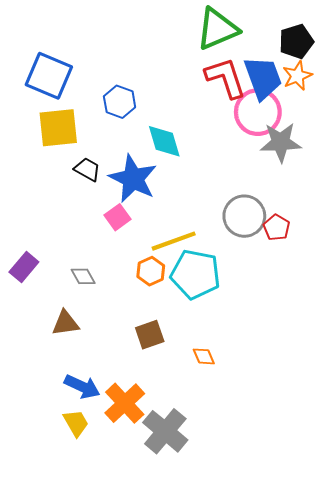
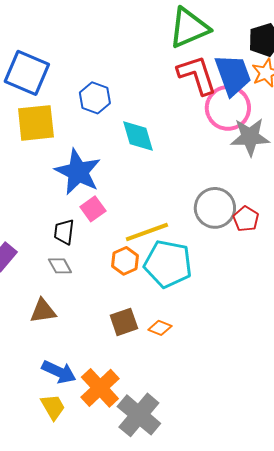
black trapezoid: (87, 169) -> (64, 232), moved, turned -112
blue star: (133, 179) -> (78, 172), moved
orange diamond: (204, 356) -> (160, 328), moved, turned -45

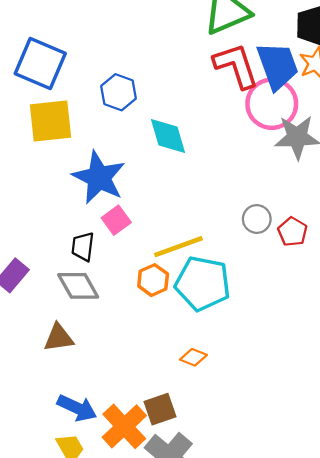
gray circle: (215, 208) -> (257, 219), size x0.6
gray diamond: (60, 266) -> (78, 286), size x1.5
brown square: (124, 322) -> (160, 409), moved

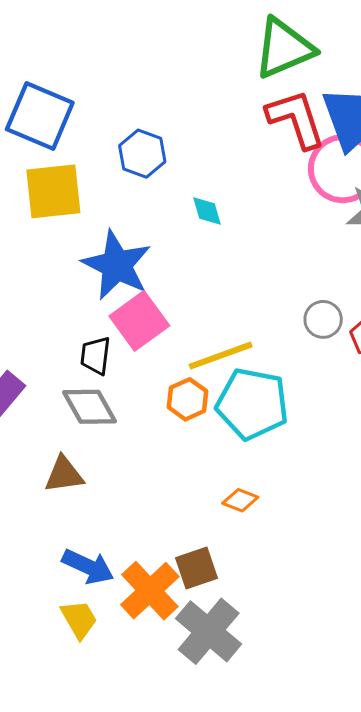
cyan diamond: (168, 136) -> (207, 211), size x0.6
pink square: (116, 220) -> (139, 321), size x1.5

